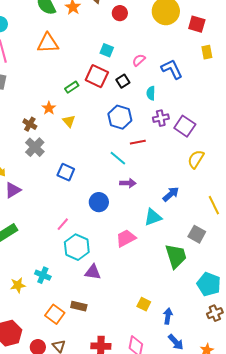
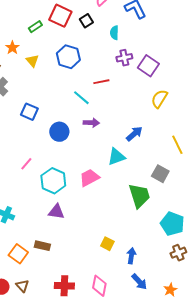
blue hexagon: (120, 117) -> (68, 57), moved
blue circle: (99, 202) -> (59, 132), moved
cyan hexagon: (77, 247) -> (53, 181), moved

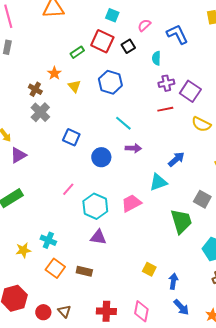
red line: (101, 82) -> (165, 109), moved
yellow semicircle: (159, 99) -> (201, 124), turned -96
orange square: (18, 254) -> (55, 268), moved

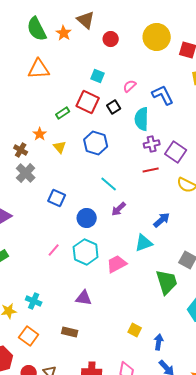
cyan semicircle: (156, 58) -> (142, 119), size x1.6
purple arrow: (133, 148) -> (119, 209), turned 133
cyan hexagon: (95, 206) -> (86, 252), moved
orange square: (55, 268) -> (29, 336), moved

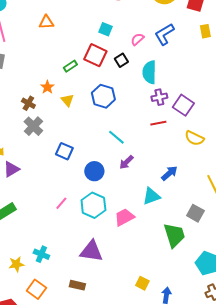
orange triangle: (39, 69) -> (46, 22), size x0.7
blue L-shape: (163, 95) -> (164, 34), moved, turned -95
purple triangle: (84, 298) -> (91, 251), size x1.4

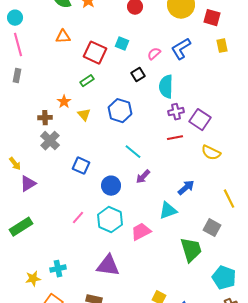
red square: (95, 55) -> (95, 53), moved
brown cross: (28, 103) -> (45, 118), turned -32
cyan cross: (41, 254) -> (58, 269), turned -35

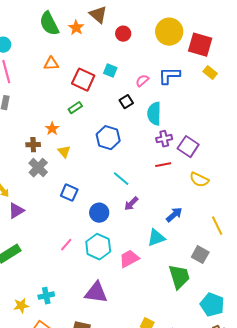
red square: (212, 18) -> (200, 45), size x1.4
yellow rectangle: (222, 46) -> (210, 73), turned -40
blue L-shape: (181, 49) -> (169, 76), turned 30
yellow triangle: (84, 115) -> (64, 152), moved

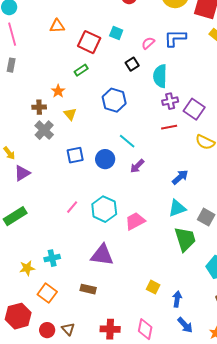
blue square: (69, 193) -> (75, 155), turned -36
blue circle: (99, 213) -> (105, 159), moved
cyan triangle: (156, 238) -> (177, 208), moved

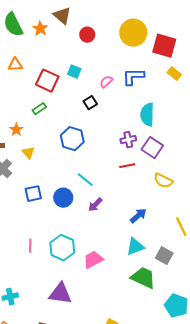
cyan semicircle: (160, 76) -> (147, 115), moved
pink line: (72, 207) -> (30, 246), turned -40
green trapezoid: (185, 239) -> (143, 278), turned -48

